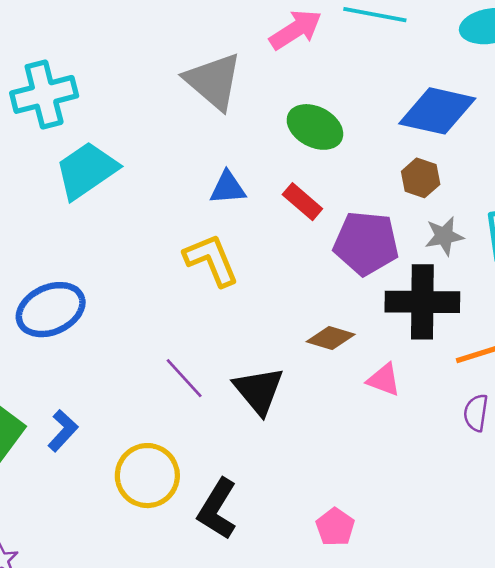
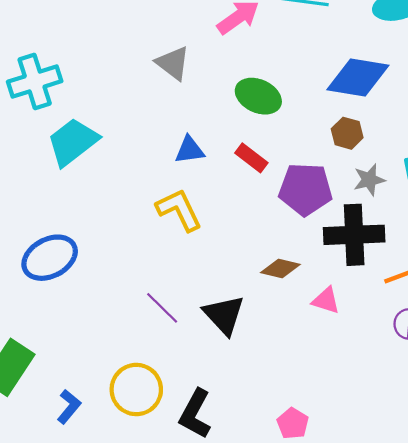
gray triangle: (213, 81) -> (173, 63), size x0.7
blue L-shape: (63, 431) -> (69, 407), moved

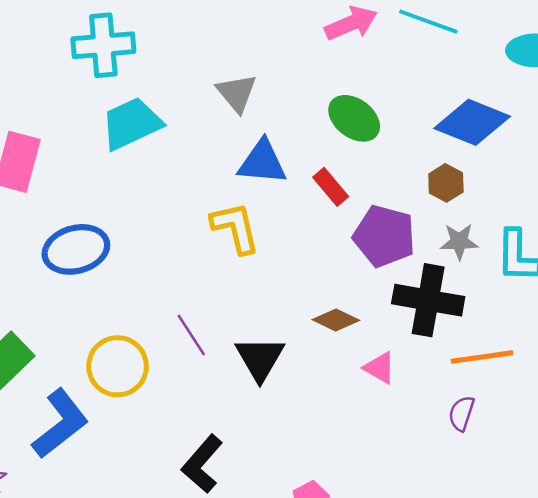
gray triangle: (173, 63) -> (237, 93), moved
blue triangle: (189, 150) -> (262, 162), size x1.4
yellow circle: (136, 390) -> (118, 366), moved
blue L-shape: (69, 407) -> (60, 424), size x1.8

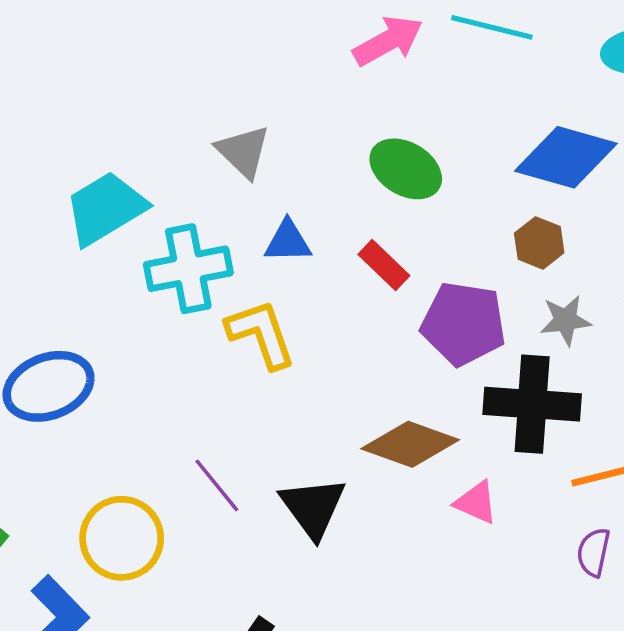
cyan cross: (103, 45) -> (188, 269), moved
blue triangle: (262, 162) -> (288, 241), size x0.7
brown diamond: (336, 320) -> (410, 444), size x1.5

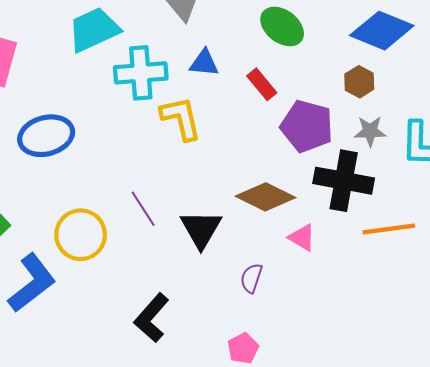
purple semicircle: (593, 552) -> (251, 278), moved

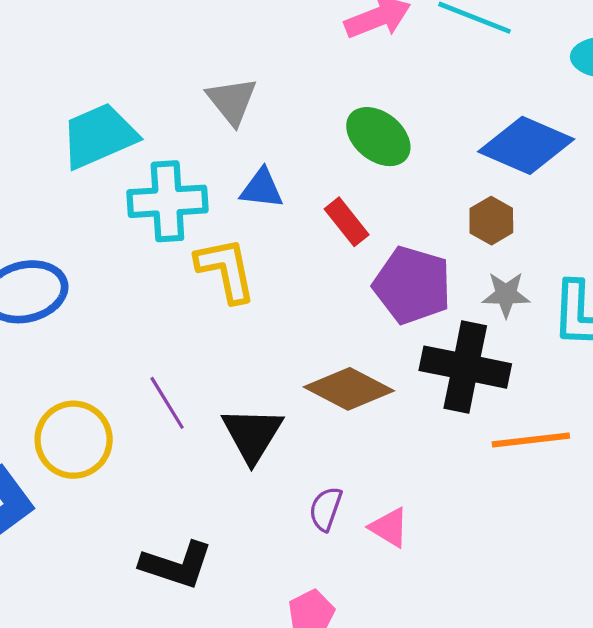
pink triangle: (302, 238) -> (389, 527), moved
black L-shape: (152, 318) -> (176, 565), turned -114

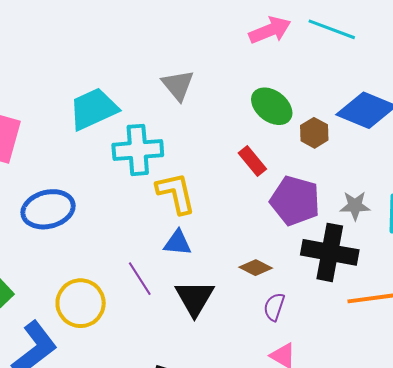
blue triangle: (262, 188) -> (178, 243), moved
brown hexagon: (491, 221) -> (314, 133), moved
brown diamond: (349, 389) -> (256, 268), size x0.6
purple semicircle: (326, 509) -> (274, 307), moved

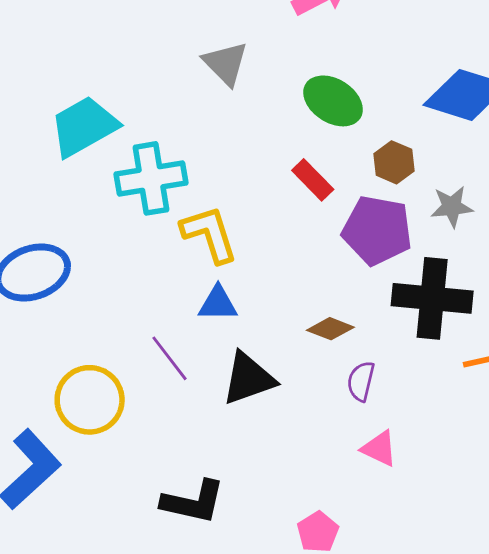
gray triangle: (178, 85) -> (226, 63), moved
brown hexagon: (314, 133) -> (394, 162), moved
gray star: (355, 206) -> (452, 207), moved
black triangle: (195, 298) -> (248, 379), turned 45

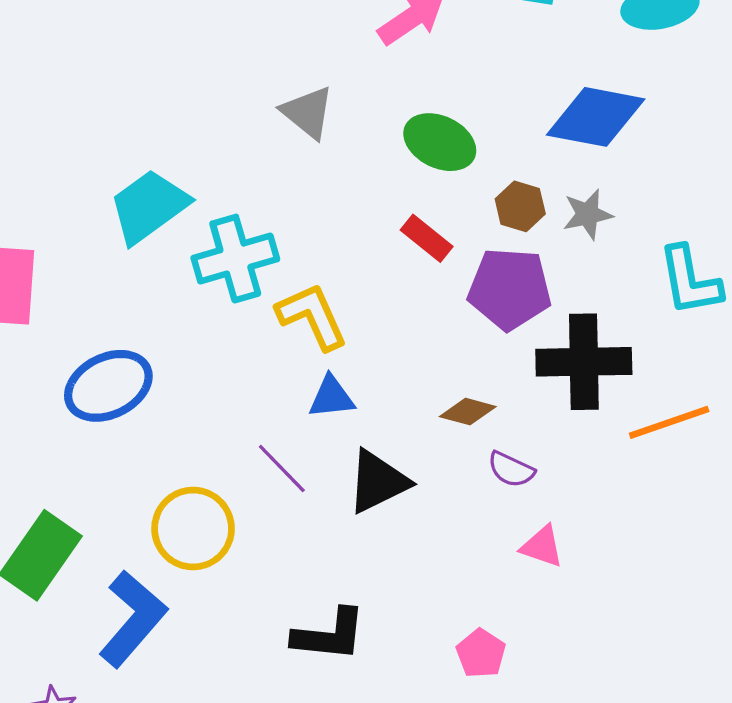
gray star: (452, 207) -> (588, 214), moved
purple semicircle: (361, 381) -> (511, 469), turned -72

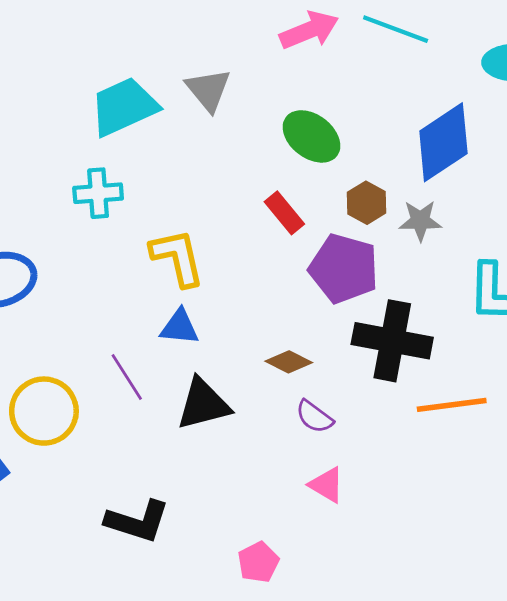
blue diamond: (596, 117) -> (443, 142), turned -56
cyan trapezoid: (149, 206) -> (124, 107), moved
cyan cross: (235, 259) -> (98, 193), moved, size x0.7

